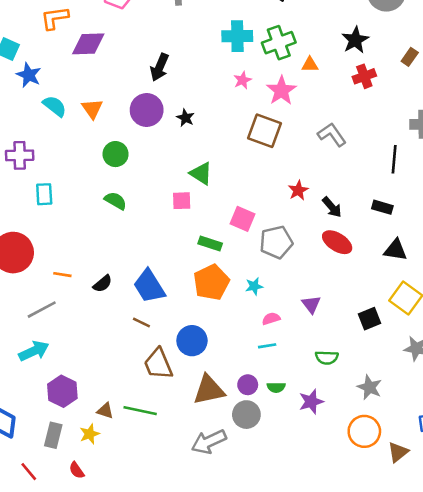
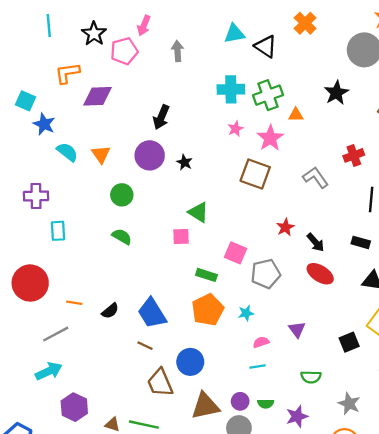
red cross: (364, 76) -> (354, 155), moved

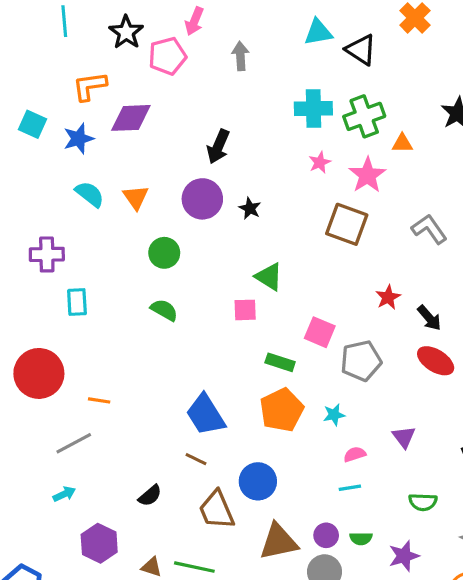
blue star: (44, 124) -> (79, 139), moved, turned 30
black semicircle: (110, 311) -> (150, 496), moved
cyan arrow: (49, 371) -> (64, 494), size x0.6

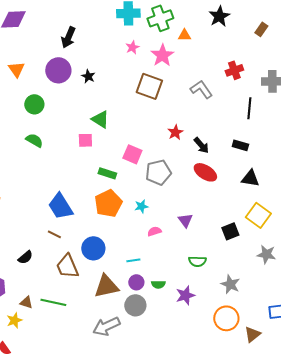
cyan line: (350, 488) -> (133, 260), moved

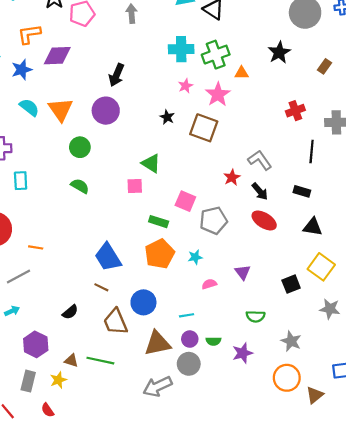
orange triangle: (16, 69) -> (60, 110), size x1.4
black star: (88, 76) -> (167, 117), moved
gray L-shape: (201, 89) -> (260, 160), moved

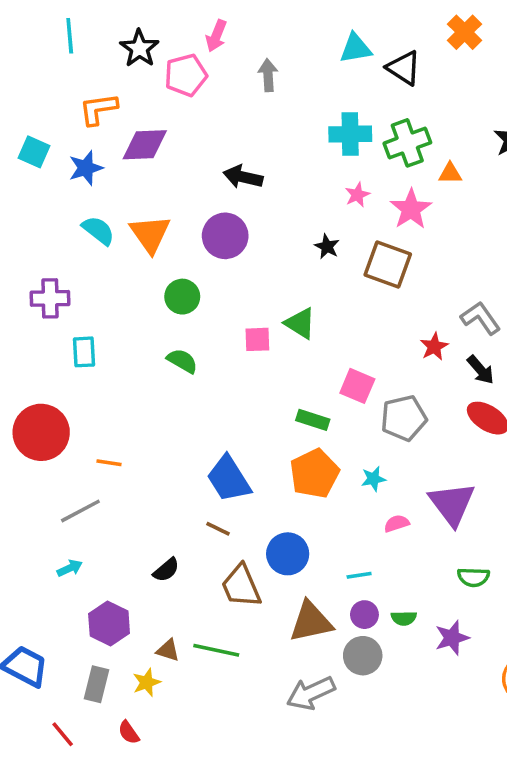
black arrow: (117, 75) -> (243, 177), turned 80
pink square: (135, 186) -> (257, 339), moved
purple triangle: (243, 272) -> (452, 504), size x1.8

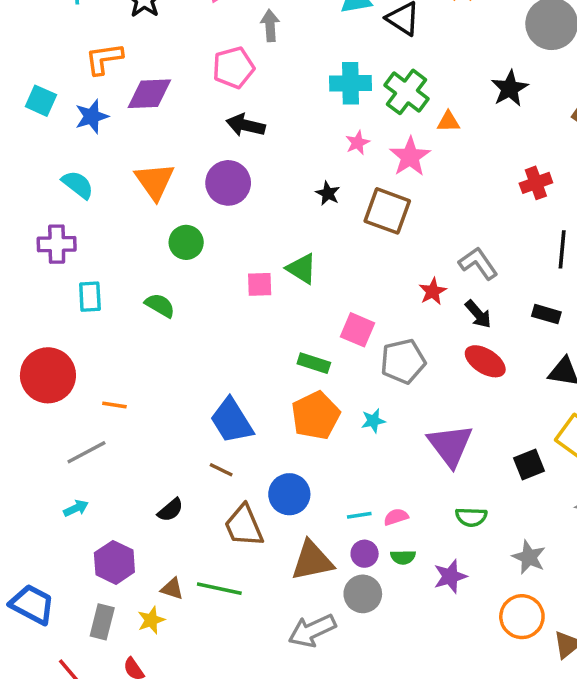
pink pentagon: (186, 75) -> (233, 67), moved
green cross: (407, 143) -> (406, 92), turned -33
cyan semicircle: (98, 230) -> (78, 185), moved
green semicircle: (182, 361) -> (160, 305), moved
pink semicircle: (397, 523) -> (396, 517), moved

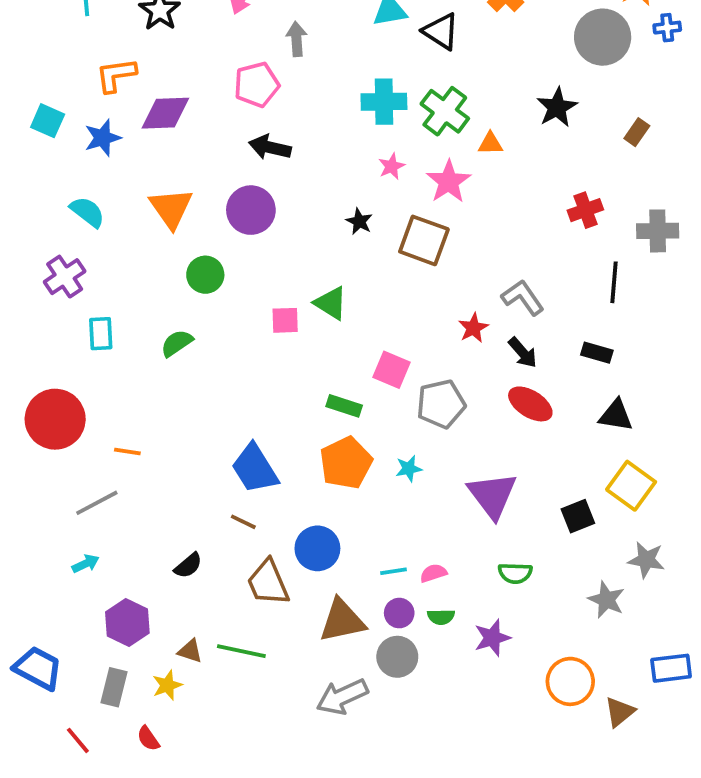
purple cross: (57, 244) -> (65, 277), turned -33
green semicircle: (160, 305) -> (177, 343), turned -64
gray star: (529, 557) -> (606, 600), moved

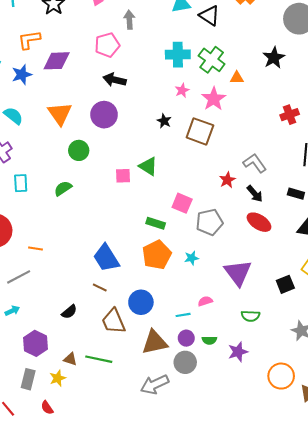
pink semicircle: (433, 573) -> (205, 301), moved

